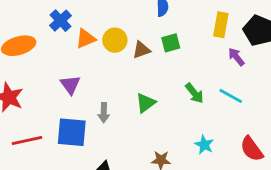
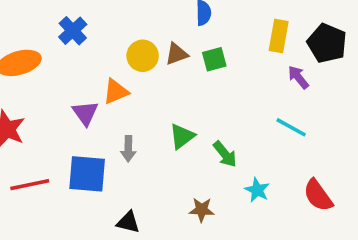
orange triangle: (86, 39) -> (116, 92), moved
brown triangle: (141, 50) -> (177, 54), moved
green arrow: (194, 93) -> (225, 154), moved

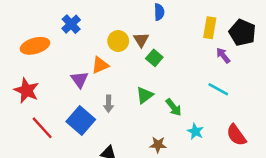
brown triangle: (177, 54) -> (141, 40), turned -42
green square: (214, 59) -> (154, 58), moved, turned -35
blue square: (87, 174) -> (81, 121), turned 36
red line: (30, 185) -> (42, 128), turned 60

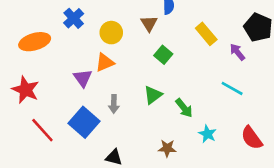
yellow rectangle: (210, 28) -> (206, 34), moved, turned -50
brown triangle: (141, 40) -> (149, 23), moved
yellow circle: (118, 41) -> (111, 33), moved

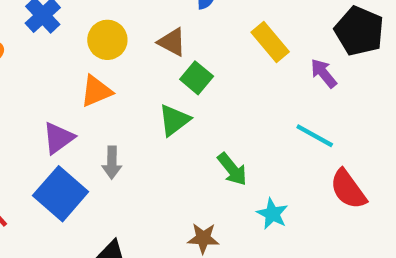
brown triangle: (149, 23) -> (172, 42), moved, turned -30
purple triangle: (83, 78) -> (58, 138), moved, turned 30
green triangle: (153, 95) -> (174, 120), moved
red semicircle: (252, 138) -> (348, 189), moved

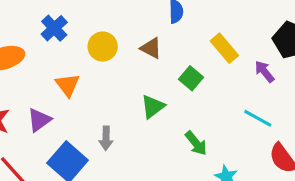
green square: (197, 78) -> (191, 78), moved
orange triangle: (96, 91) -> (68, 85), moved, turned -44
purple triangle: (58, 138) -> (39, 120), moved

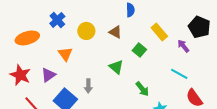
green triangle: (153, 107) -> (116, 67), turned -42

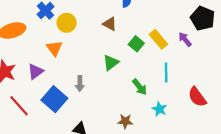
yellow circle: (86, 31) -> (67, 23), moved
yellow rectangle: (159, 32) -> (158, 39), moved
green triangle: (116, 67) -> (111, 63), turned 42
cyan line: (179, 74) -> (166, 73), moved, turned 60

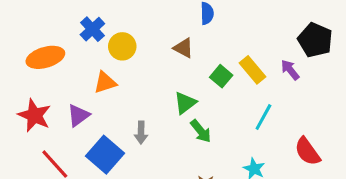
orange triangle: (54, 48) -> (105, 82), turned 49
cyan line: (166, 73) -> (263, 117), turned 30
green arrow: (140, 87) -> (201, 131), moved

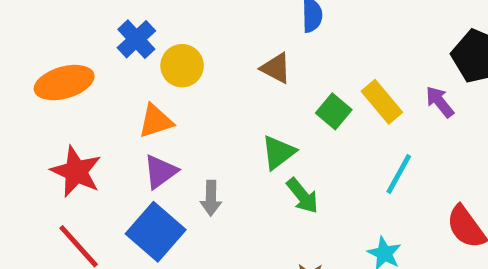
red star: (34, 115) -> (76, 172), moved
purple triangle: (78, 115) -> (160, 172), moved

